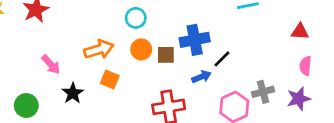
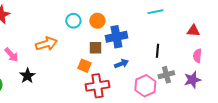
orange circle: (141, 49) -> (97, 21), moved
black line: (222, 59) -> (157, 51), moved, turned -40
orange square: (110, 80) -> (84, 66), moved

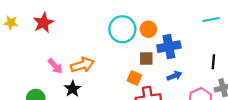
cyan circle: (73, 21) -> (122, 29), size x1.6
orange arrow: (46, 44) -> (82, 65), moved

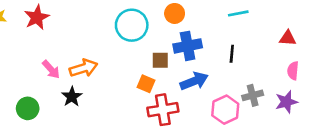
orange circle: (148, 29) -> (175, 13), moved
black line: (213, 62) -> (232, 54), moved
blue arrow: (174, 76) -> (194, 81), size x1.5

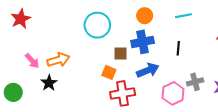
orange circle: (175, 13) -> (145, 16), moved

